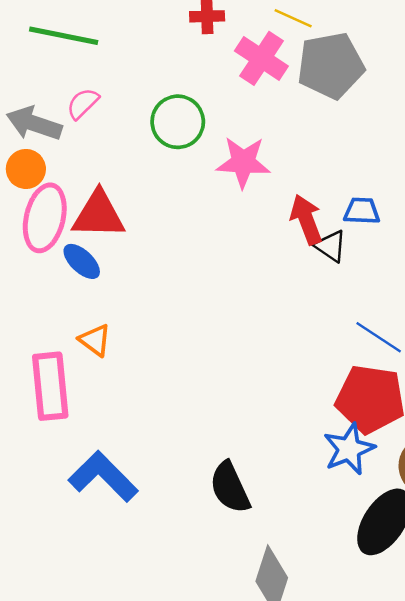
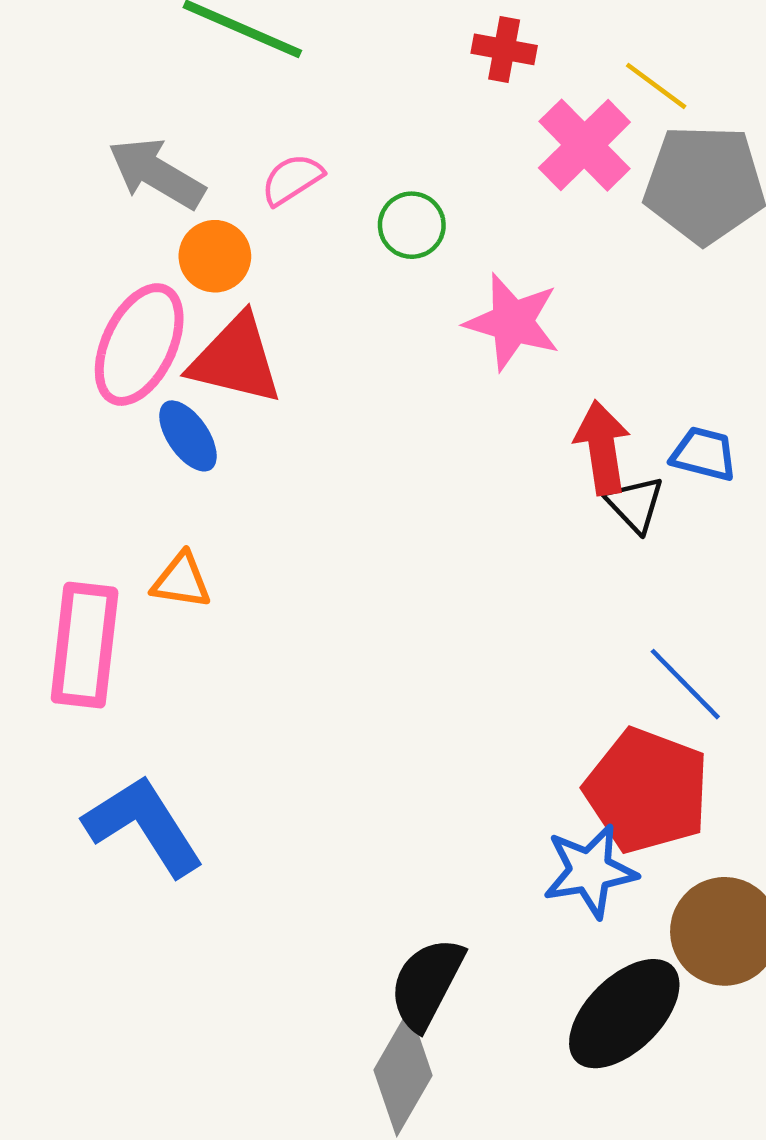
pink semicircle: (83, 103) -> (292, 179), moved
green circle: (178, 122) -> (412, 225), size x0.7
orange circle: (26, 169) -> (215, 256), moved
orange triangle: (95, 340) -> (181, 581), turned -40
black semicircle: (230, 487) -> (427, 983), moved, turned 40

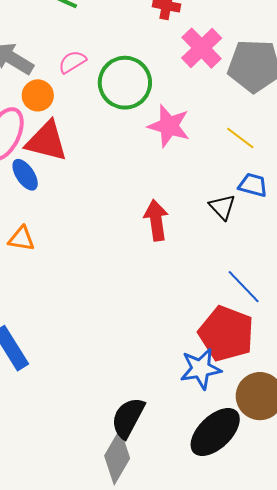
yellow line: (656, 86) -> (240, 138), moved
green circle: (412, 225) -> (125, 83), size x1.8
red arrow: (602, 448) -> (156, 220), moved

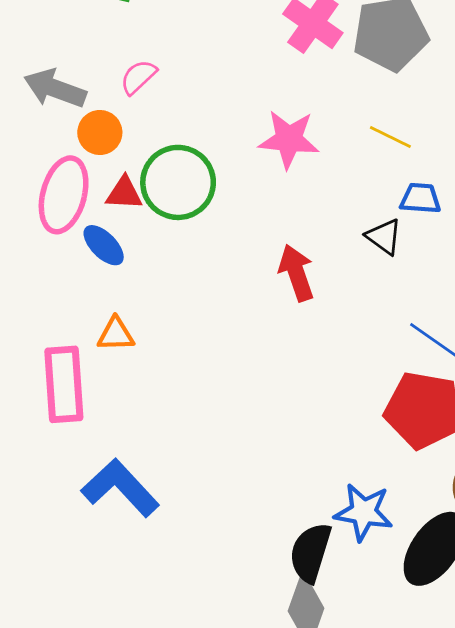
green circle: (125, 83) -> (178, 182), moved
red triangle: (47, 141) -> (124, 193), size x0.6
blue star: (201, 369) -> (364, 512), moved, turned 30

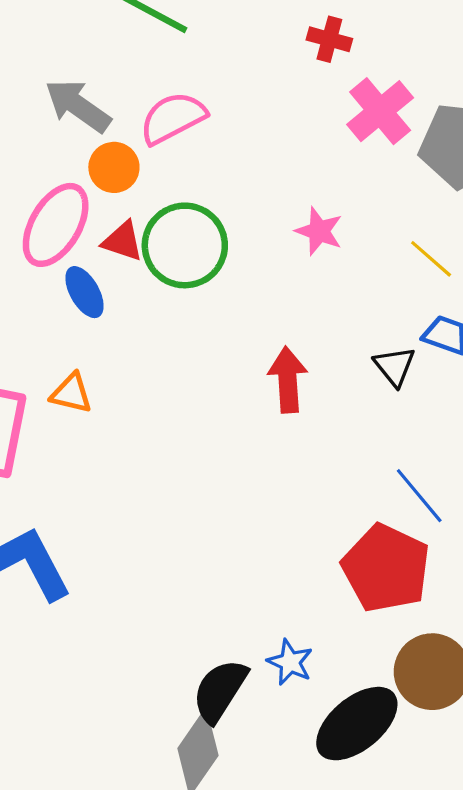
pink semicircle: (138, 77) -> (173, 118), size x1.5
pink star: (289, 139) -> (319, 231), size x0.7
blue star: (364, 512) -> (290, 662), size x0.7

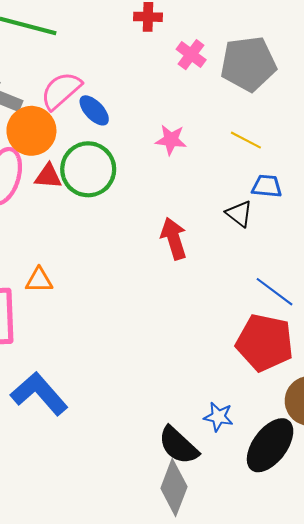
pink cross: (380, 111) -> (191, 55), size x0.7
orange circle: (114, 167) -> (31, 131), size x1.5
blue ellipse: (84, 292) -> (94, 110), moved
black semicircle: (220, 691) -> (178, 445), turned -66

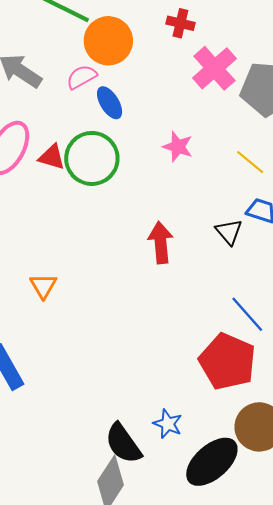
pink cross: (191, 55) -> (214, 68), size x1.5
pink semicircle: (61, 91) -> (82, 77), size x0.7
orange circle: (31, 131) -> (108, 41), moved
orange triangle: (39, 280) -> (43, 286), moved, turned 48

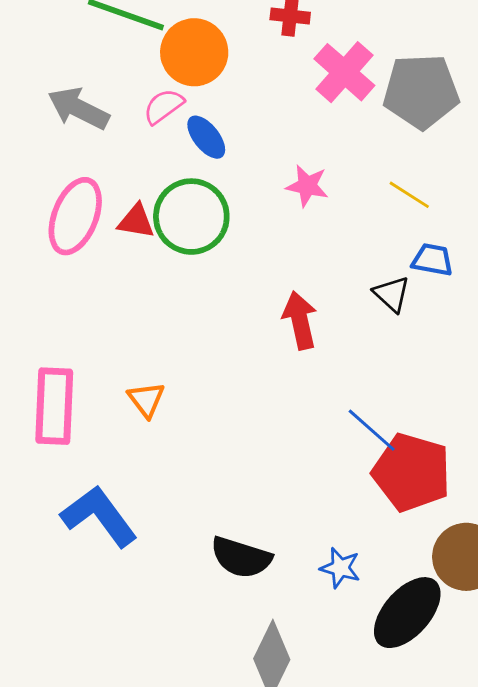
blue line: (247, 314) -> (372, 430), moved
black semicircle: (123, 443) -> (241, 557), moved, turned -30

